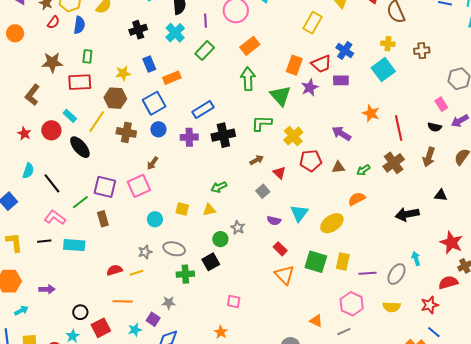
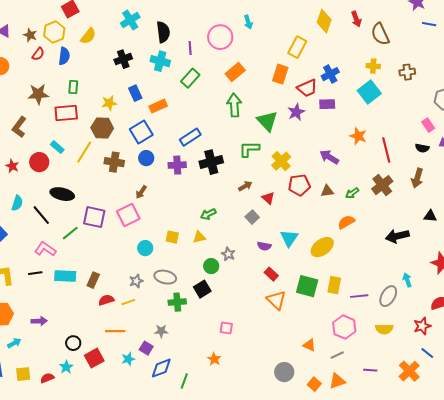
cyan cross: (175, 33) -> (160, 61), turned -30
blue cross: (345, 50) -> (330, 74), turned 30
orange rectangle: (294, 65) -> (280, 74), moved
black ellipse: (80, 147) -> (62, 194), moved, turned -35
brown rectangle: (103, 219) -> (93, 280), moved, turned 42

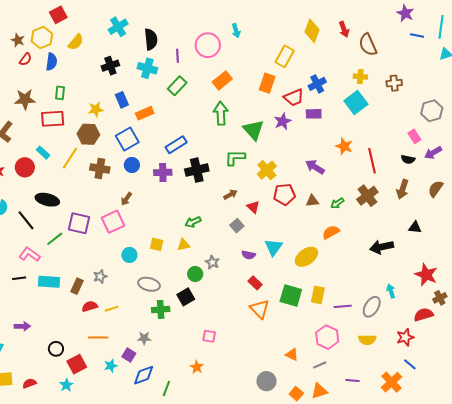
gray star: (136, 281) -> (100, 277), moved
cyan star: (66, 367) -> (66, 385), moved

